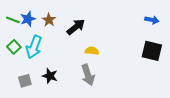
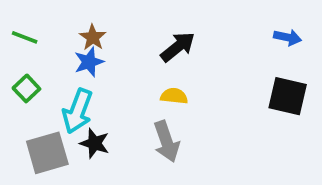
blue star: (28, 19) -> (89, 62), moved
black arrow: (76, 27) -> (178, 47), moved
cyan arrow: (34, 47) -> (78, 111), moved
gray square: (25, 81) -> (47, 153), size x1.6

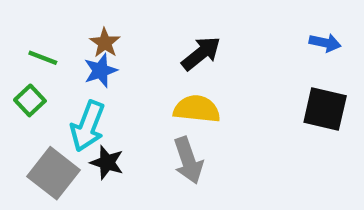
green line: (25, 37) -> (43, 58), moved
yellow semicircle: (174, 96) -> (197, 109), size x1.5
gray square: (47, 153) -> (53, 173), turned -36

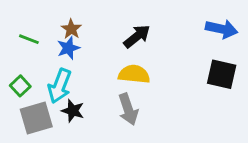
blue arrow: (325, 43) -> (222, 29), size x1.5
green square: (30, 100) -> (20, 86), moved
gray square: (53, 173) -> (36, 118), turned 36

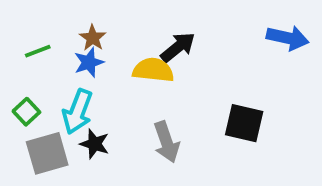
green line: (29, 39) -> (38, 51), turned -42
yellow semicircle: (134, 74) -> (153, 70), moved
black square: (222, 74) -> (244, 123), moved

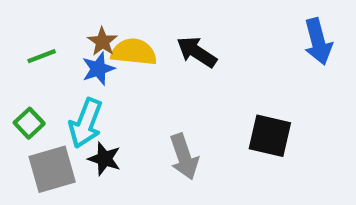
blue arrow: (288, 38) -> (318, 42), turned 63
black arrow: (178, 47) -> (197, 52), turned -108
yellow semicircle: (153, 70) -> (134, 52), moved

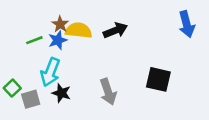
black arrow: (197, 52) -> (115, 30), turned 125
green line: (42, 56) -> (34, 40), moved
green square: (29, 123) -> (12, 88), moved
gray square: (52, 169) -> (31, 99), size x0.7

